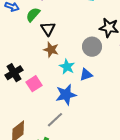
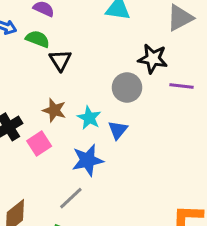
green semicircle: (33, 15) -> (38, 39), turned 70
brown star: (51, 50) -> (54, 110), moved
blue triangle: (86, 75) -> (118, 130), turned -32

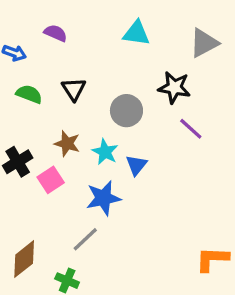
green semicircle: (38, 39) -> (29, 94), moved
purple line: (182, 86) -> (191, 129), moved, turned 35
gray circle: (127, 87) -> (126, 111), moved

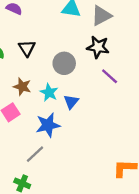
gray triangle: (204, 43) -> (101, 16), moved

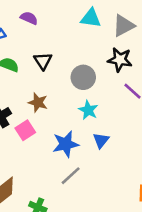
cyan star: (49, 92) -> (88, 110), moved
blue triangle: (71, 102) -> (101, 140), moved
gray line: (35, 154) -> (71, 176), moved

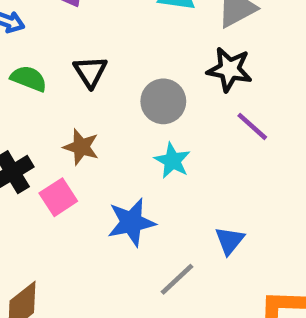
blue triangle: (101, 140) -> (229, 241), moved
gray line: (71, 176) -> (177, 279), moved

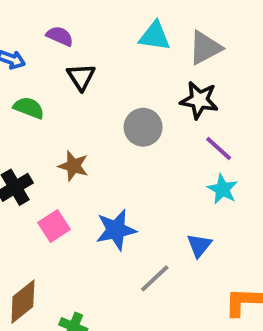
black triangle: (90, 72) -> (81, 77), moved
cyan star: (172, 161) -> (222, 189), moved
pink square: (58, 197) -> (54, 226), moved

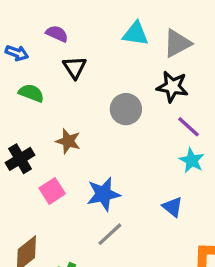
blue triangle: (199, 245) -> (172, 207), turned -30
gray line: (155, 278) -> (110, 234), moved

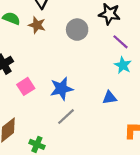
brown star: (68, 141) -> (37, 25), moved
blue triangle: (172, 207) -> (109, 98), turned -48

